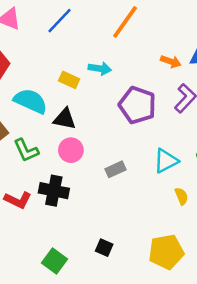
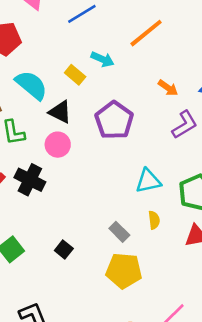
orange arrow: (171, 61) -> (168, 88), moved
cyan arrow: (100, 69) -> (103, 59), moved
purple pentagon: (137, 105) -> (114, 120), moved
gray rectangle: (115, 169) -> (119, 232), moved, turned 54

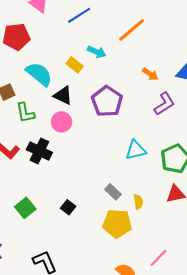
yellow semicircle: (154, 220) -> (138, 202), moved

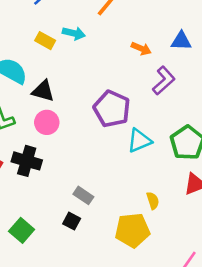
yellow rectangle: (75, 65) -> (45, 41), moved
purple pentagon: (107, 101) -> (112, 109), moved
gray rectangle: (113, 192) -> (83, 195), moved

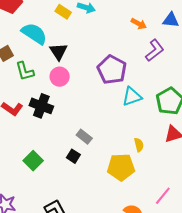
black triangle: (43, 91) -> (59, 52), turned 36

